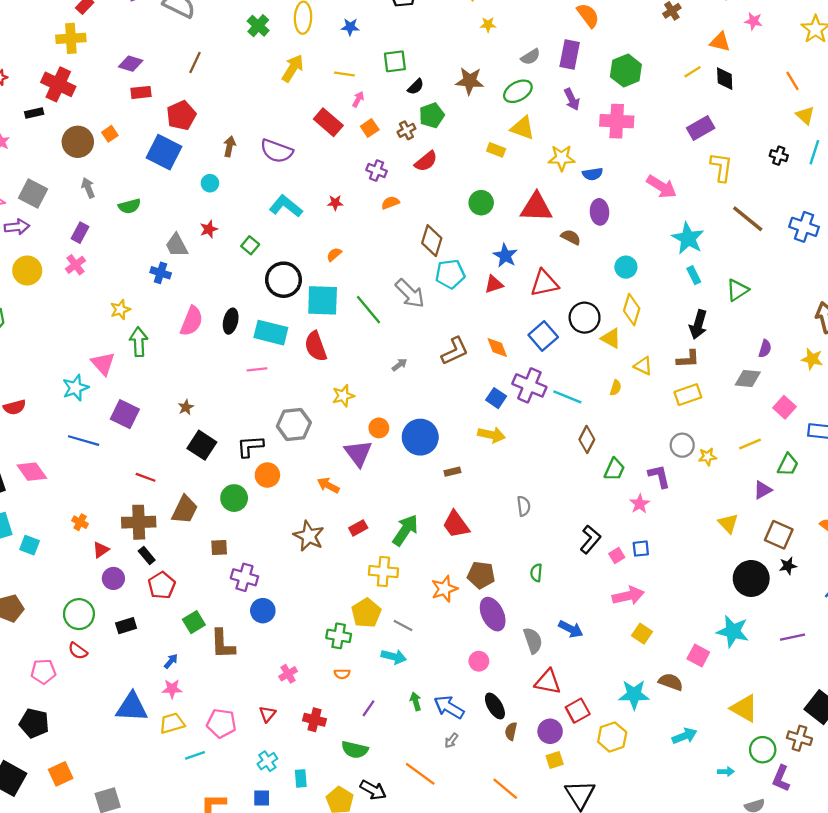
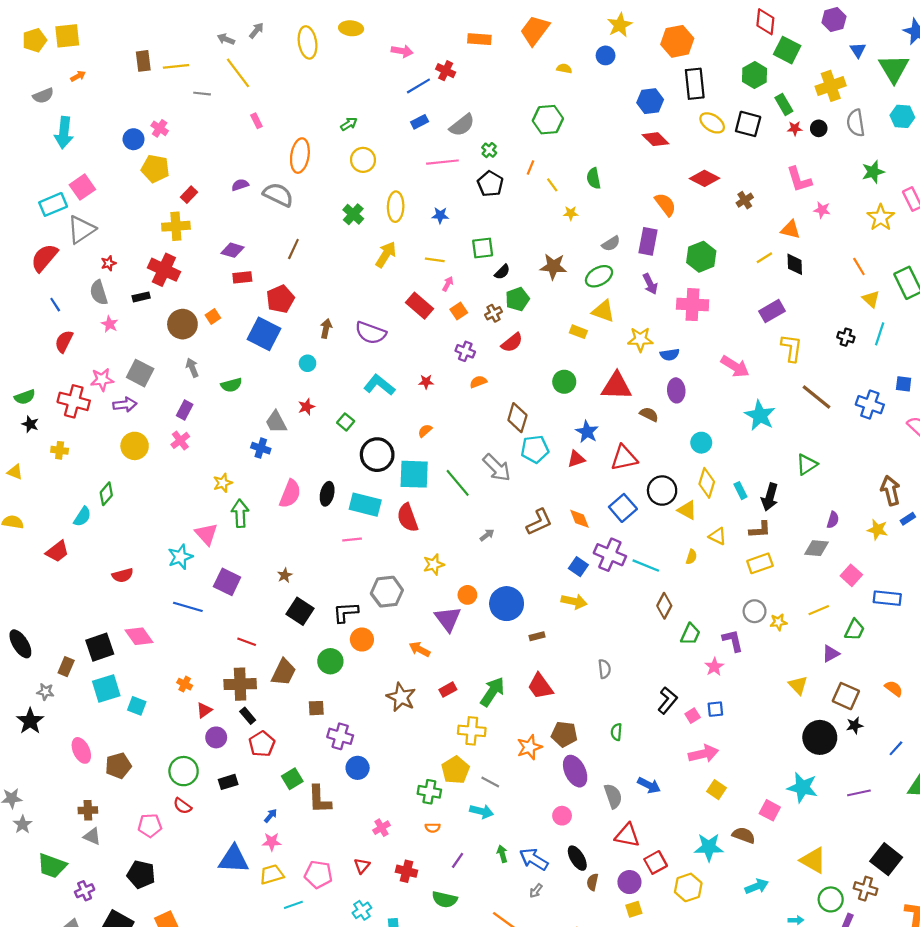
cyan rectangle: (694, 275) -> (740, 491), moved

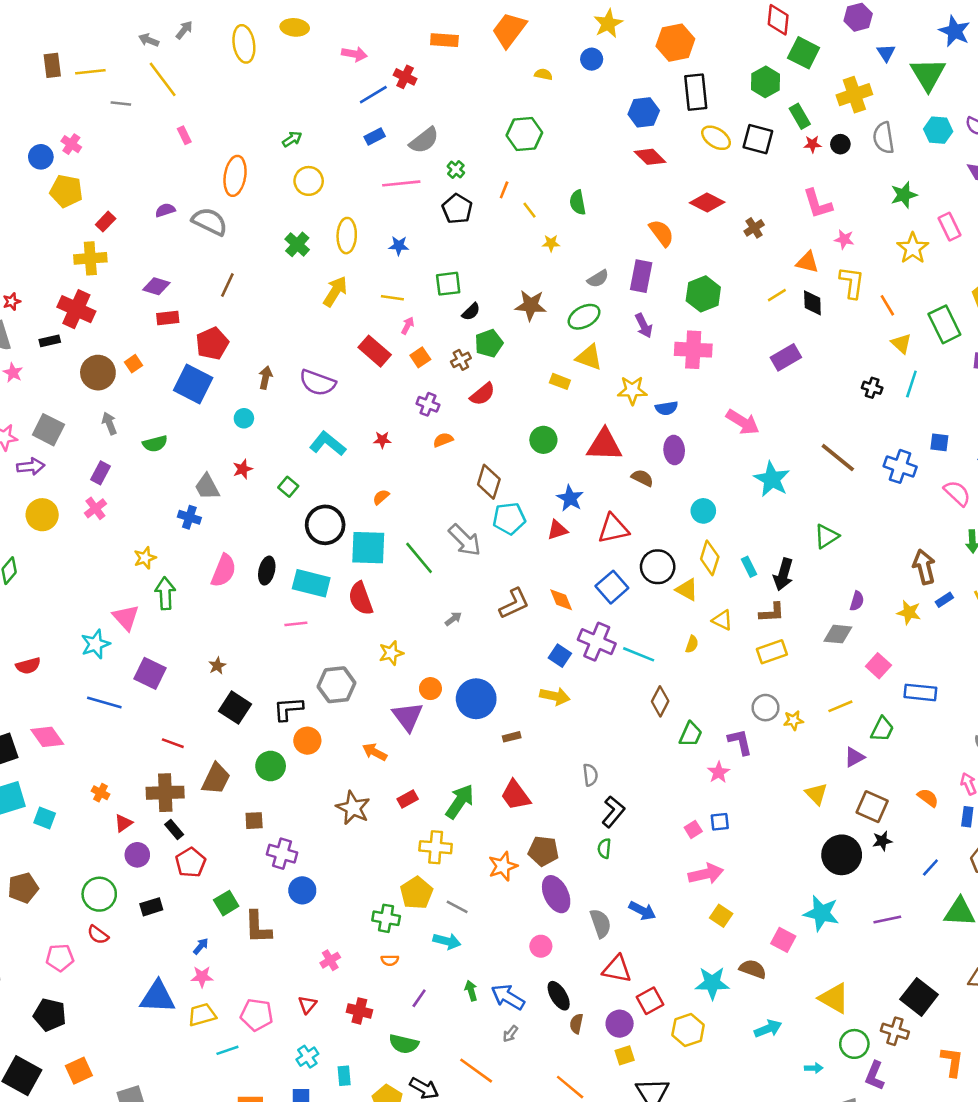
yellow L-shape: (792, 348) -> (852, 282), moved
black L-shape: (668, 700) -> (613, 812), moved

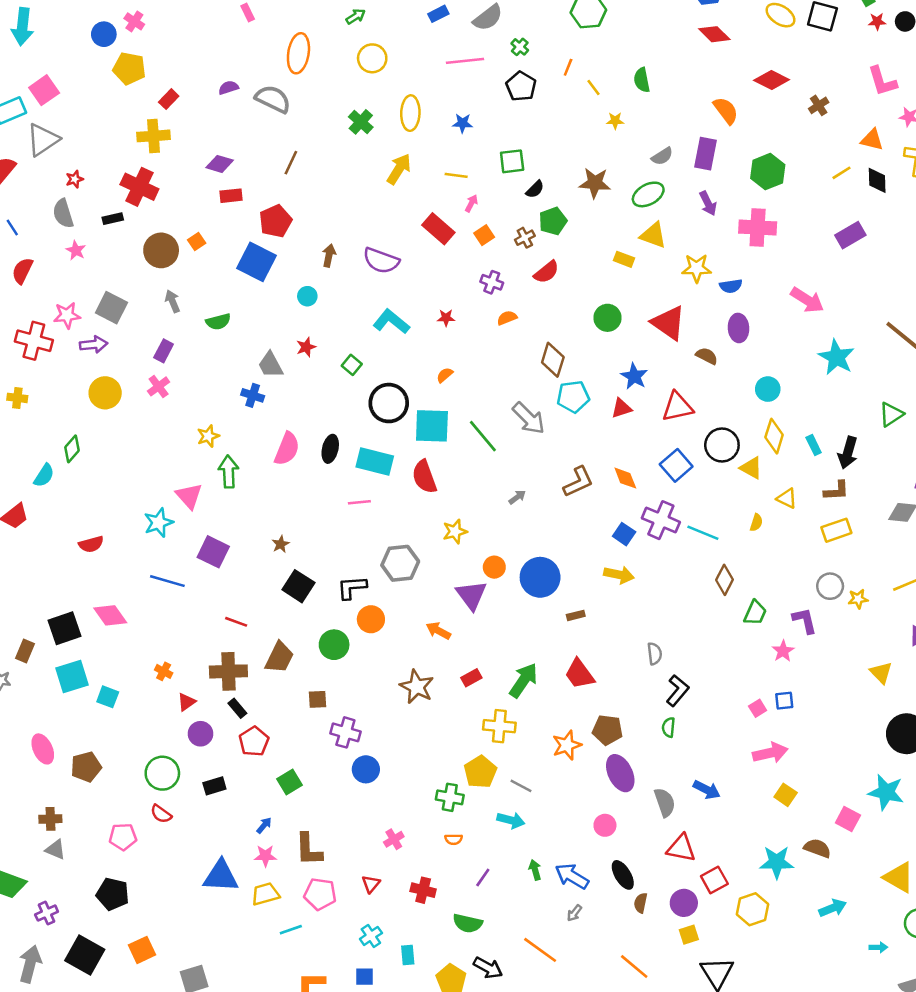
red triangle: (604, 445) -> (669, 323), turned 33
brown L-shape: (258, 927) -> (309, 849), moved

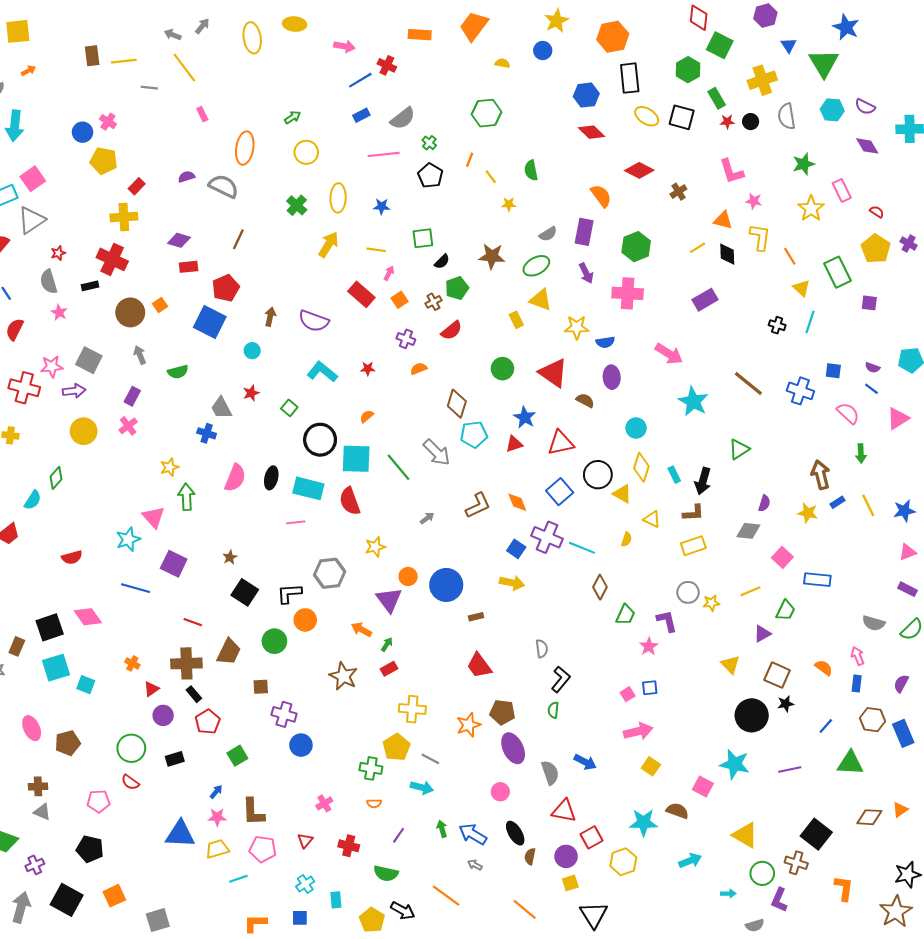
yellow rectangle: (624, 259) -> (516, 320), turned 42
green arrow: (524, 680) -> (387, 644), moved, size x0.5
gray arrow: (574, 913) -> (475, 865), turned 80

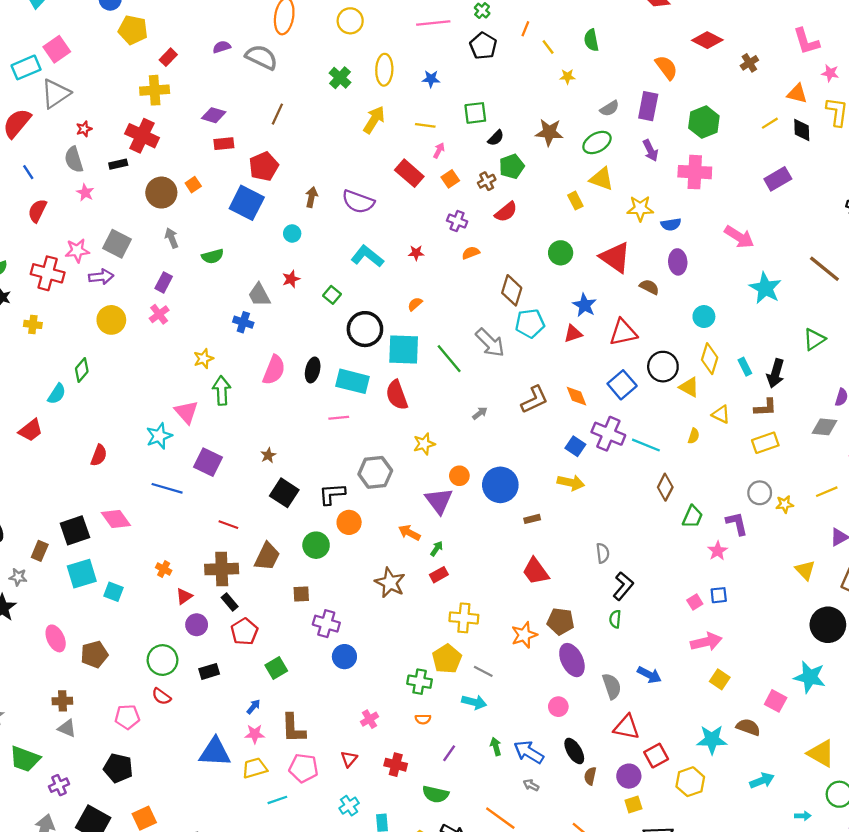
red semicircle: (72, 557) -> (99, 455), turned -54

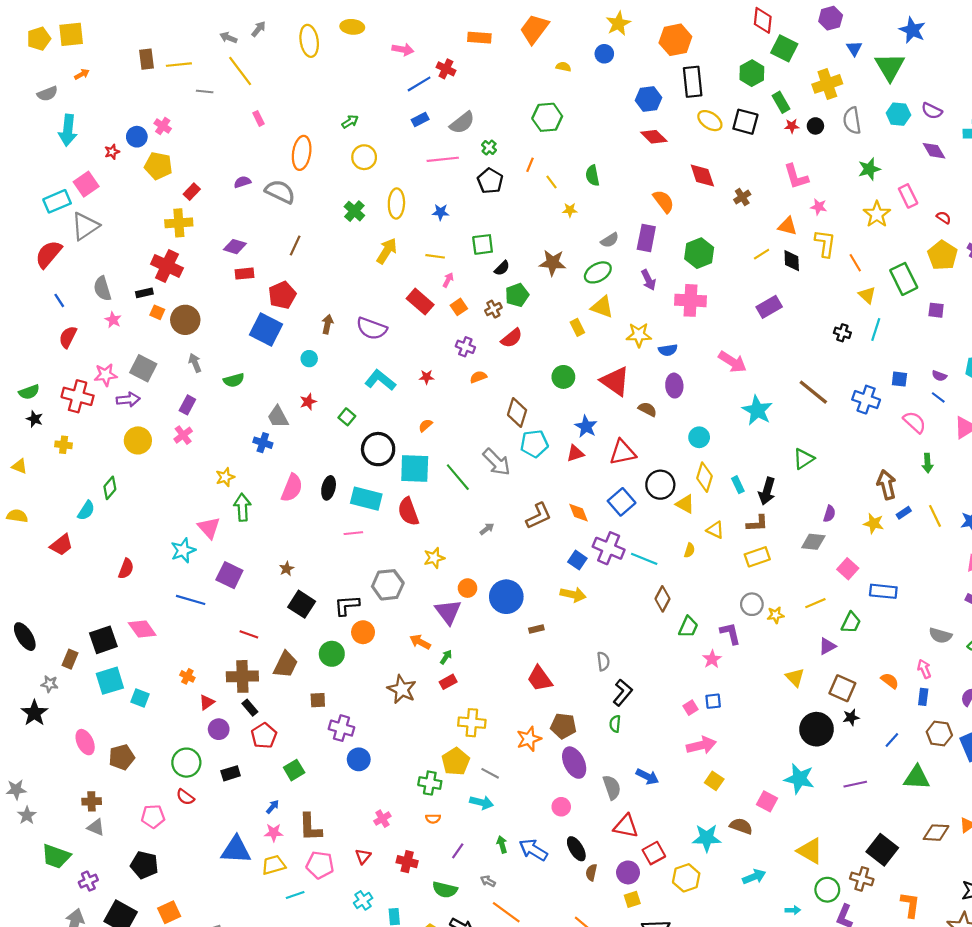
red diamond: (707, 40) -> (702, 175), turned 44
red star: (84, 129) -> (112, 152), moved
orange square: (193, 185) -> (157, 312), moved, turned -32
gray arrow: (531, 785) -> (488, 881), moved

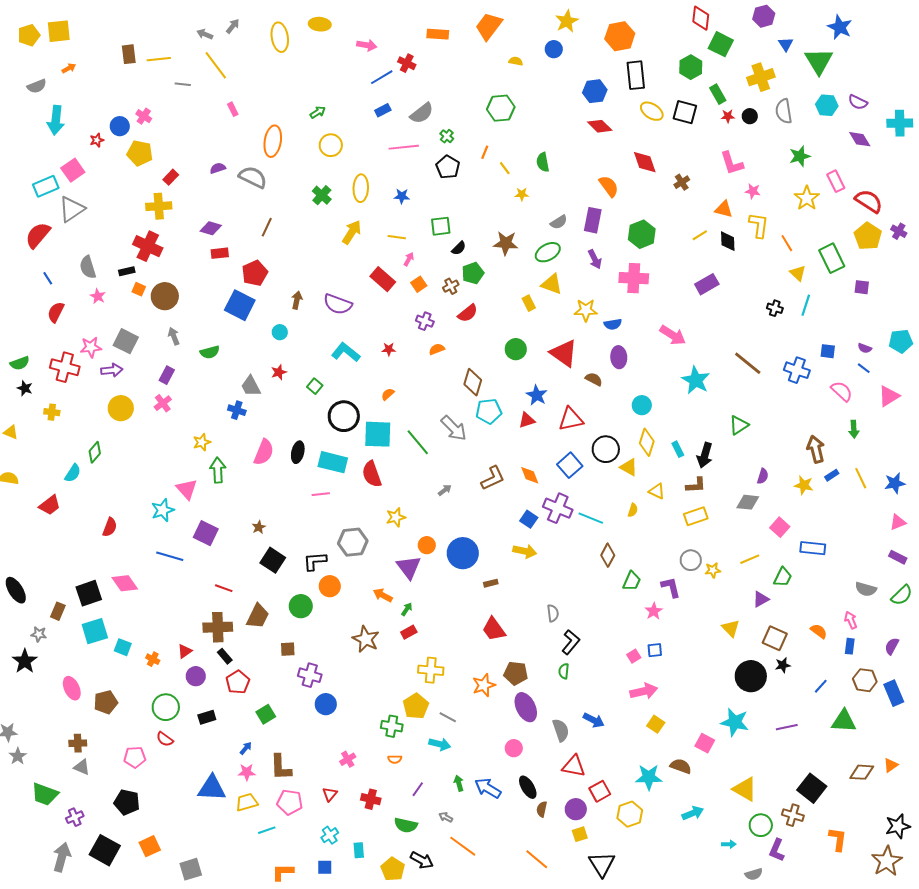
red semicircle: (944, 218) -> (869, 201), size x2.0
orange cross: (187, 676) -> (153, 659), moved

